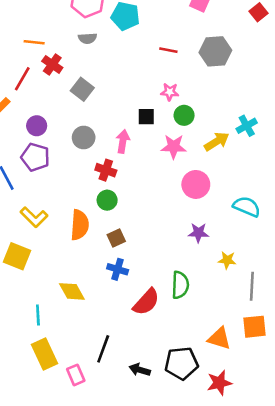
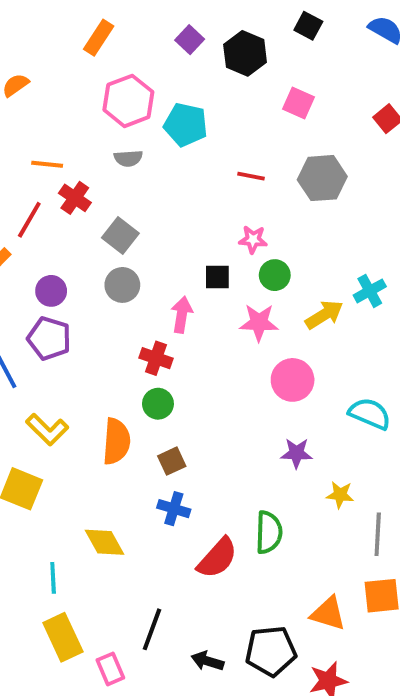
gray circle: (84, 138) -> (122, 285), moved

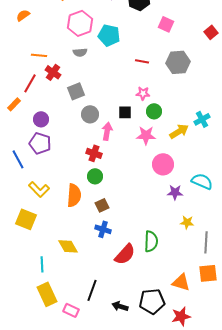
gray square: (120, 235) -> (76, 91), turned 30
gray circle: (122, 285) -> (90, 114), moved
purple star: (296, 453) -> (175, 192), moved
pink rectangle: (110, 669) -> (71, 310), turned -42

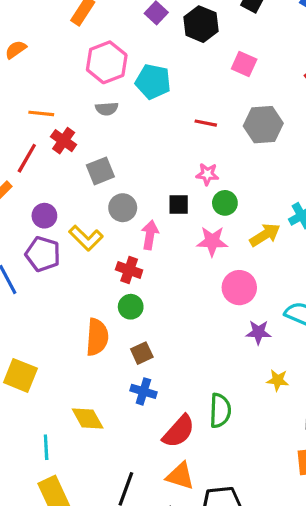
yellow L-shape: (39, 189) -> (86, 238), moved
orange triangle: (181, 282) -> (180, 476), moved

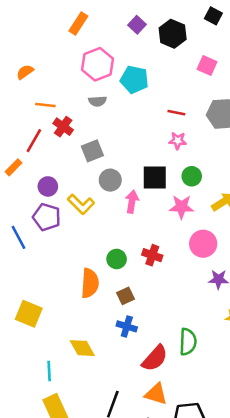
orange semicircle: (16, 50) -> (25, 72), moved
pink star: (207, 174) -> (178, 141), moved
black square: (179, 205) -> (155, 178), size x1.5
red cross: (129, 270) -> (152, 255), moved

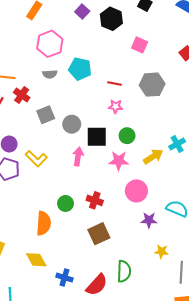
cyan pentagon: (134, 80) -> (80, 69), moved
gray circle: (110, 180) -> (72, 124), moved
brown square: (126, 296) -> (99, 234), moved, size x1.5
blue cross: (127, 326) -> (64, 278), moved
yellow diamond: (82, 348) -> (36, 260), moved

